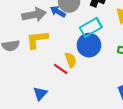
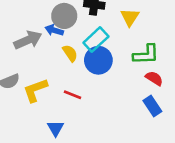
yellow L-shape: (37, 40) -> (35, 90), moved
yellow semicircle: (71, 60) -> (70, 53), moved

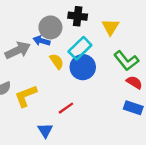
green L-shape: (146, 54) -> (126, 61), turned 55
red line: (72, 95) -> (66, 108), moved, turned -56
blue rectangle: (152, 106) -> (133, 108), turned -36

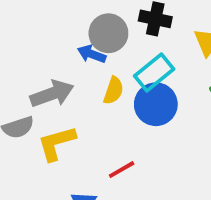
gray arrow: (18, 50) -> (52, 94), moved
yellow semicircle: (57, 61) -> (113, 91), turned 49

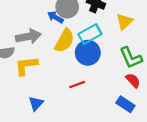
yellow semicircle: (113, 91) -> (64, 41), size x1.5
red line: (122, 170) -> (77, 85), moved

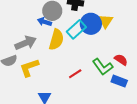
yellow triangle: (124, 22) -> (106, 21), moved
blue circle: (88, 53) -> (91, 24), moved
green L-shape: (131, 58) -> (103, 67), moved

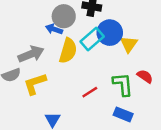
yellow triangle: (106, 21) -> (129, 44), moved
green L-shape: (103, 67) -> (123, 84), turned -150
blue rectangle: (119, 81) -> (123, 114), moved

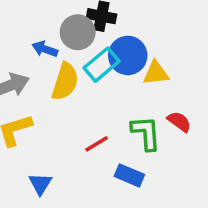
gray circle: (64, 16) -> (78, 32), moved
yellow triangle: (129, 44) -> (156, 73), turned 48
blue rectangle: (123, 114) -> (129, 175), moved

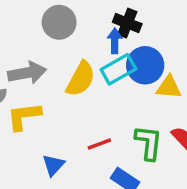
gray circle: (78, 32) -> (59, 22), moved
blue arrow: (45, 49) -> (115, 41), moved, turned 60
blue triangle: (40, 184) -> (53, 165), moved

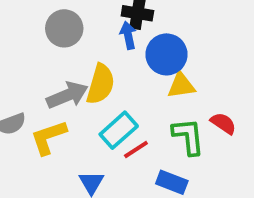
cyan rectangle: (118, 69) -> (119, 130), moved
gray arrow: (27, 73) -> (67, 95), moved
yellow triangle: (169, 87) -> (181, 85), moved

